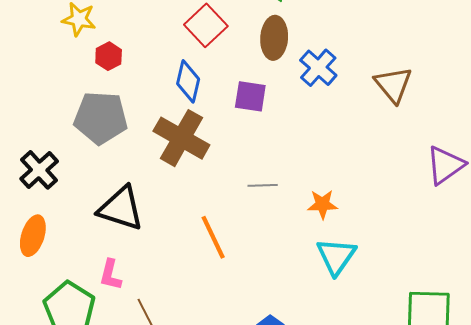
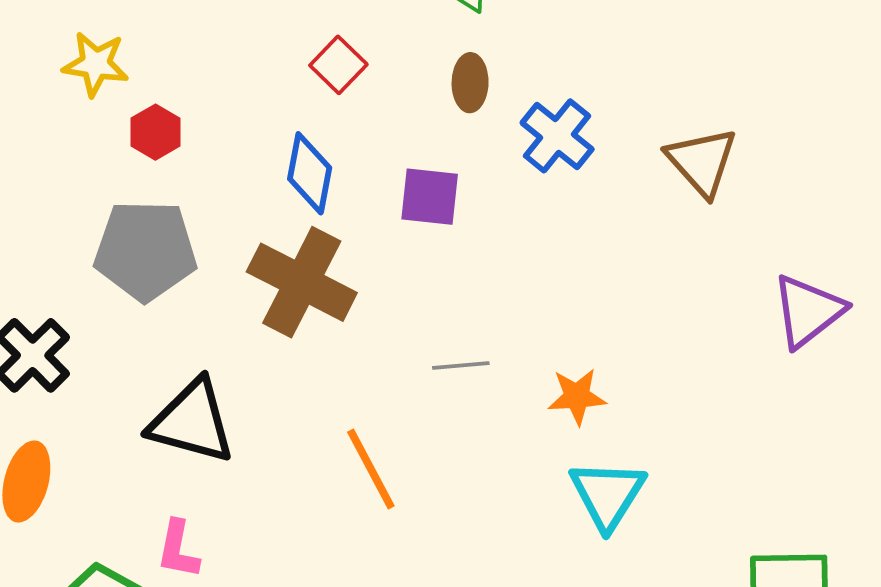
red square: (206, 25) -> (338, 65), size x0.7
brown ellipse: (274, 38) -> (470, 83), size x0.7

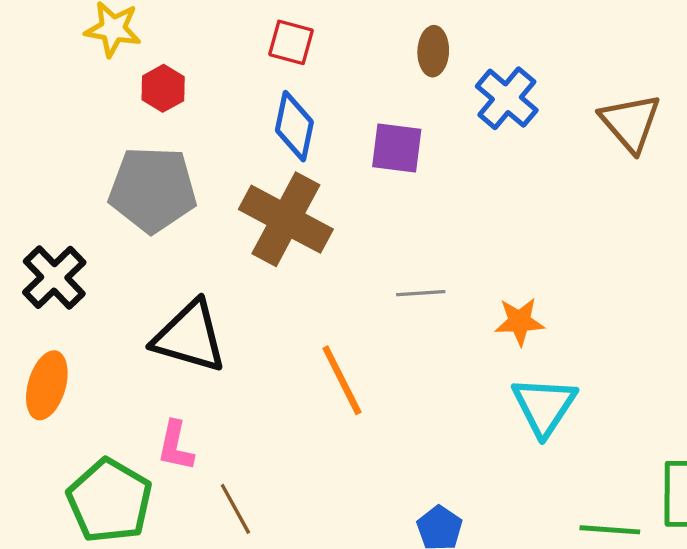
red square: (338, 65) -> (291, 42), moved, turned -30

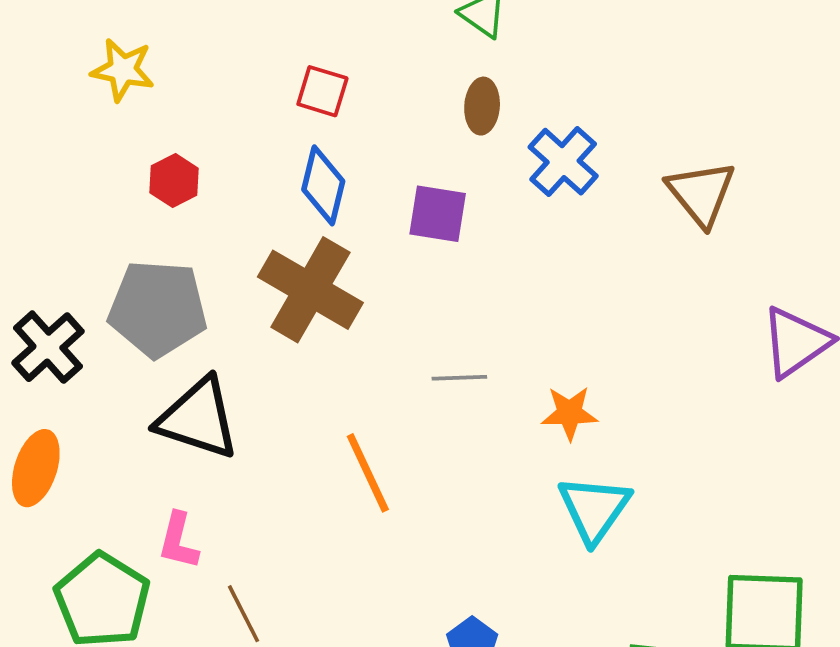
red hexagon: (163, 88) -> (174, 181), moved
gray pentagon: (153, 189) -> (158, 309), moved

